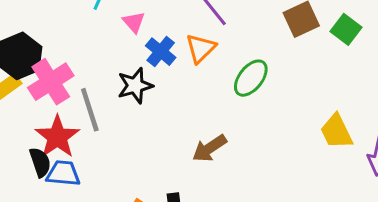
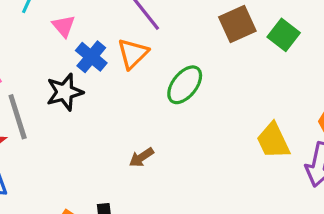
brown arrow: (209, 148) -> (141, 157), size x0.7

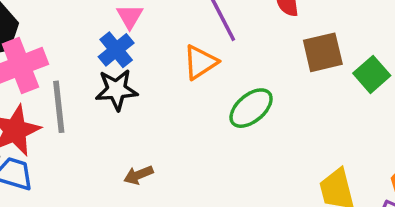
blue cross: (91, 57) -> (116, 50), moved
brown arrow: (141, 157) -> (138, 175), moved

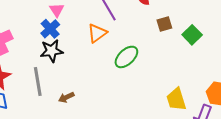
brown square: (323, 52) -> (164, 24), size x0.7
gray line: (59, 107) -> (38, 81), moved

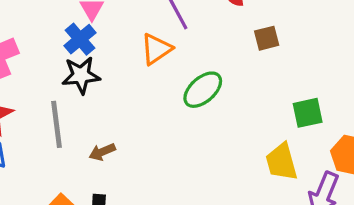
green square: (192, 35) -> (308, 113), moved, turned 30

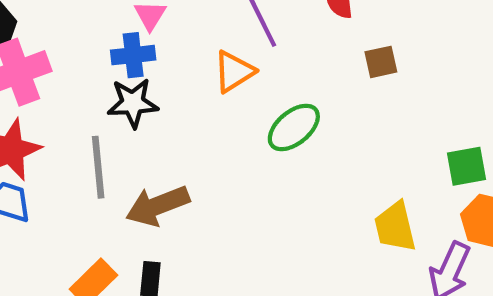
blue cross: (80, 39) -> (133, 55), turned 32
green square: (308, 113) -> (466, 166), moved
brown arrow: (102, 152) -> (158, 206), size x1.8

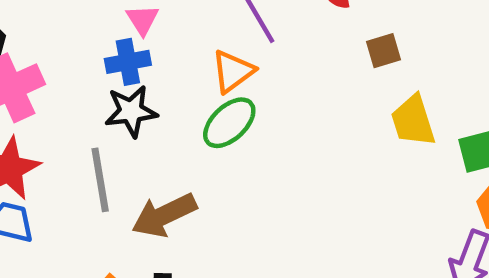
green ellipse: (294, 127) -> (229, 123), moved
yellow trapezoid: (395, 227) -> (413, 121), moved

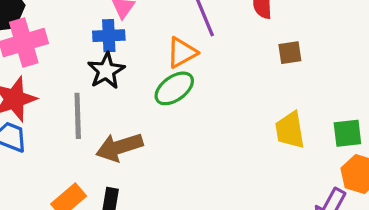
black star: (131, 111) -> (106, 71), turned -30
yellow trapezoid: (413, 121) -> (290, 130), moved

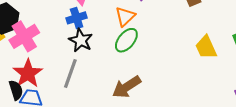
gray line: (78, 116) -> (70, 74), turned 36
brown arrow: (119, 147) -> (127, 87), moved

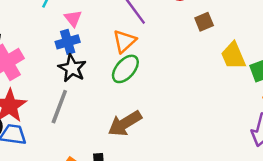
yellow trapezoid: (206, 47) -> (233, 56), moved

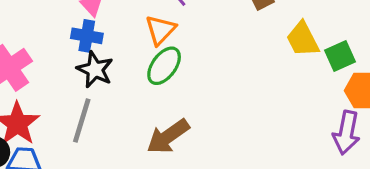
blue cross: (68, 42) -> (87, 36), turned 30

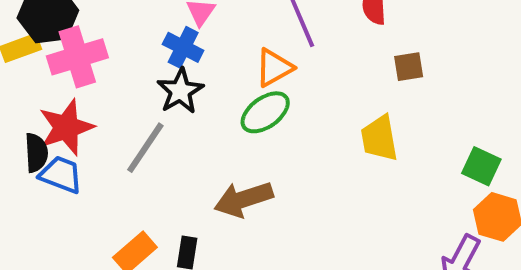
yellow trapezoid: (303, 39) -> (379, 138), moved
green square: (340, 56) -> (481, 166), turned 32

